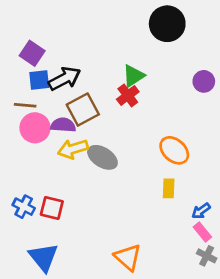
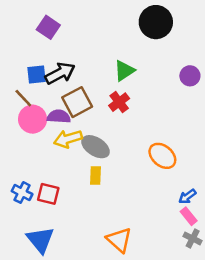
purple square: (32, 53) -> (48, 27), moved
red cross: (128, 95) -> (119, 102), moved
brown line: (25, 105) -> (23, 98), turned 42
orange ellipse: (174, 150) -> (162, 156), moved
yellow rectangle: (169, 188) -> (95, 176), moved

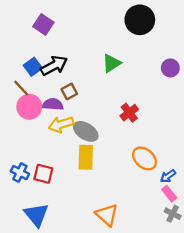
blue square: (36, 75) -> (33, 67), turned -30
brown square: (77, 102) -> (69, 91), size x0.6
red cross: (119, 102) -> (129, 113), moved
orange ellipse: (162, 156) -> (144, 158), moved
yellow rectangle: (95, 176) -> (86, 157), size x1.5

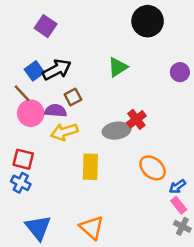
gray ellipse: (86, 131) -> (116, 131), moved, turned -40
red square: (43, 174) -> (23, 159), moved
orange triangle: (107, 215) -> (92, 228), moved

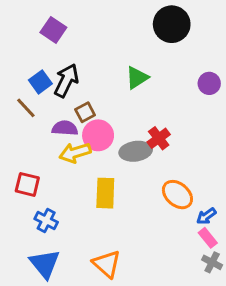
black arrow: (57, 70) -> (66, 81), turned -36
pink circle: (31, 113) -> (98, 135), moved
blue cross: (21, 183) -> (46, 221), moved

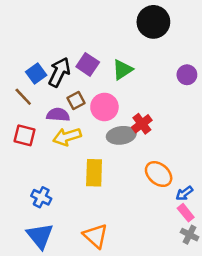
purple square: (53, 30) -> (88, 64), moved
pink circle: (98, 135) -> (104, 107), moved
red square: (27, 184) -> (24, 135), moved

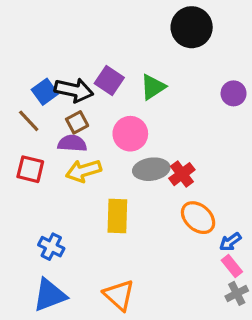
black arrow: (59, 72) -> (74, 90), turned 76
brown square: (76, 101) -> (77, 122), moved
red cross: (142, 124) -> (182, 174), moved
gray cross: (190, 235) -> (237, 293), turned 36
blue triangle: (40, 236) -> (50, 295), turned 48

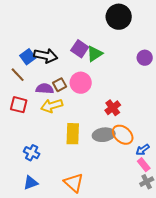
purple square: (109, 80) -> (80, 49), moved
brown square: (77, 122) -> (60, 85), moved
gray ellipse: (151, 169) -> (104, 135), moved
blue triangle: (50, 295) -> (31, 183), size x0.7

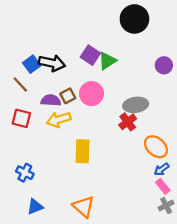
gray ellipse: (104, 135) -> (136, 105), moved
orange ellipse: (123, 135) -> (156, 147), moved
blue cross: (32, 153) -> (25, 173), moved

